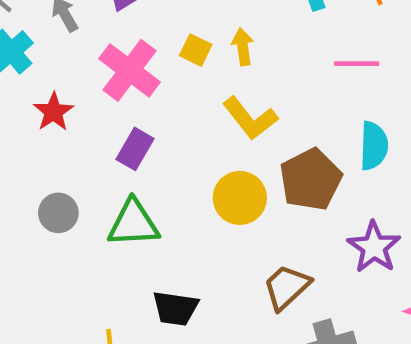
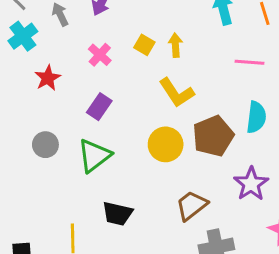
pink cross: (129, 70) -> (100, 55), size x0.6
green triangle: (133, 223) -> (94, 156), turned -39

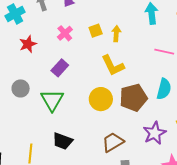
yellow square: (144, 45) -> (96, 31), turned 32
green triangle: (94, 156) -> (52, 100), turned -30

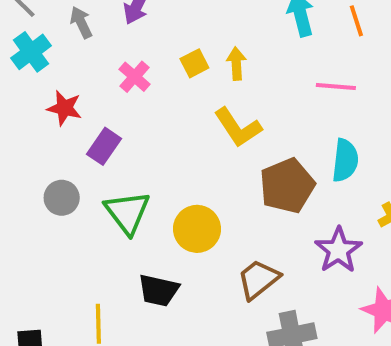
red star: (28, 44) -> (64, 108), turned -30
purple rectangle: (60, 68) -> (104, 146), moved
yellow circle: (101, 99) -> (197, 229), moved

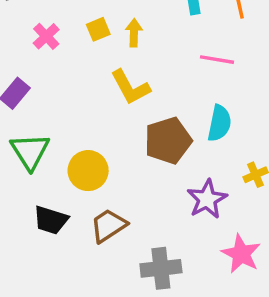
brown trapezoid: (258, 279) -> (108, 226), moved

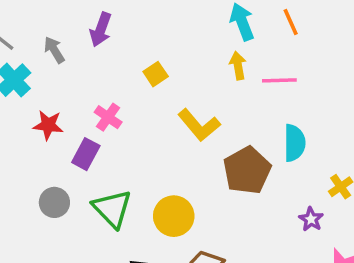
yellow arrow: (134, 33) -> (238, 66), moved
pink cross: (46, 36) -> (108, 117), moved
purple star: (207, 199) -> (311, 219), moved, size x0.6

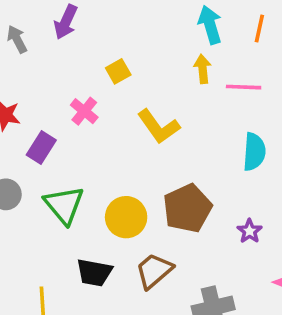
orange line: (291, 22) -> (259, 29), turned 32
pink cross: (108, 117) -> (84, 111), moved
brown pentagon: (247, 170) -> (187, 208), moved
purple star: (311, 219) -> (250, 231), moved

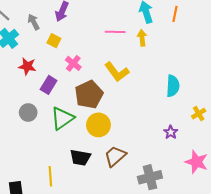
yellow square: (118, 71) -> (54, 41), moved, turned -32
pink line: (244, 87) -> (115, 32), moved
green triangle: (64, 205) -> (62, 118), turned 35
brown pentagon: (187, 208) -> (89, 95), moved

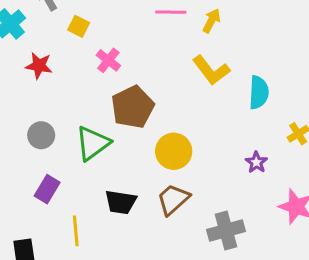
yellow arrow: (142, 38) -> (212, 21), turned 35
yellow L-shape: (117, 72) -> (211, 70), moved
purple rectangle: (49, 85) -> (47, 189), moved
yellow circle: (98, 125) -> (174, 151), moved

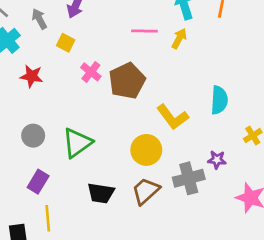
yellow L-shape: (211, 70) -> (172, 117), moved
brown pentagon: (133, 107) -> (127, 81), moved
purple star: (256, 162) -> (217, 160), turned -30
yellow line: (76, 231) -> (48, 218), moved
gray cross: (226, 231) -> (189, 178), moved

